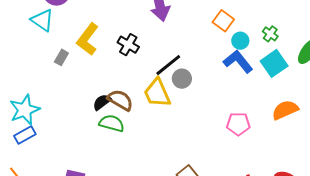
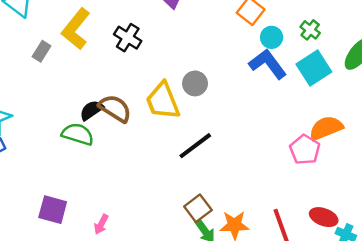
black line: (168, 65) -> (195, 146), moved
green semicircle: (112, 123) -> (78, 134), moved
pink pentagon: (238, 124) -> (305, 150), moved, turned 30

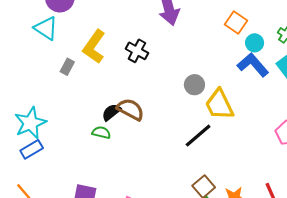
yellow trapezoid: (163, 101) -> (219, 105), moved
green semicircle: (78, 134) -> (101, 133), size x0.7

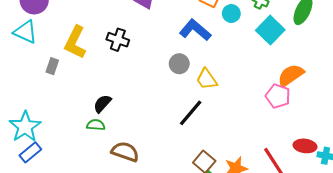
blue L-shape: (253, 65) -> (195, 30), moved
yellow trapezoid: (219, 105) -> (207, 79), size x0.7
brown semicircle: (130, 109) -> (125, 152), moved

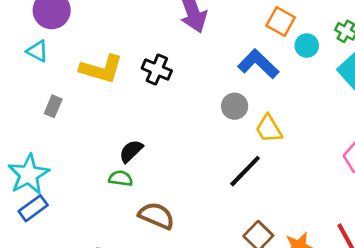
cyan triangle: (25, 32) -> (37, 51), size x0.7
yellow L-shape: (75, 42) -> (101, 69), turned -104
gray rectangle: (52, 66) -> (53, 106), moved

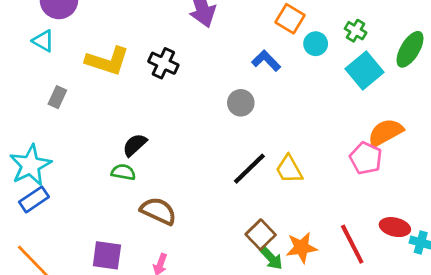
blue L-shape: (258, 64) -> (266, 61), size x0.7
yellow trapezoid: (269, 129) -> (289, 169), moved

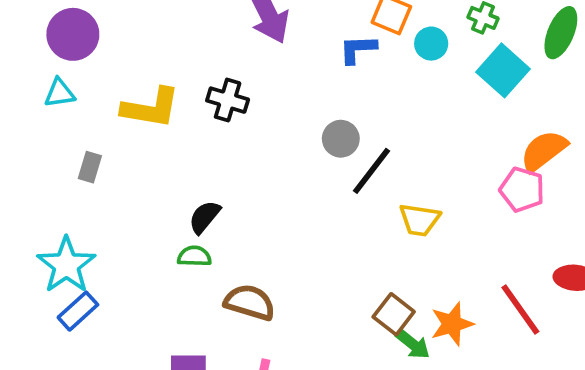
cyan triangle: (43, 41) -> (59, 93), turned -30
blue L-shape: (266, 61) -> (358, 49), moved, turned -40
black line: (249, 169) -> (371, 171), moved
yellow trapezoid: (289, 169) -> (420, 220), turned -44

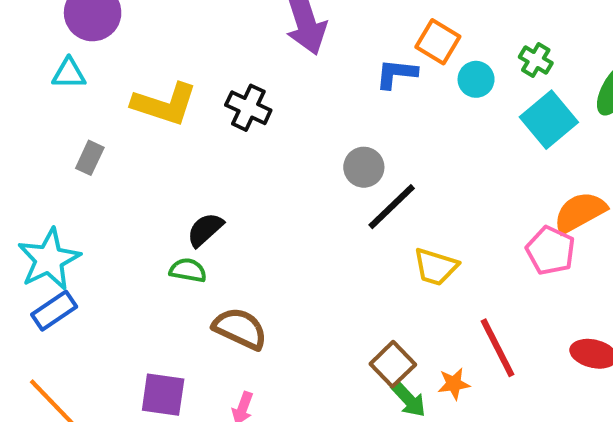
red line: (520, 309) -> (497, 348), moved
orange star: (452, 324) -> (454, 384), size x0.7

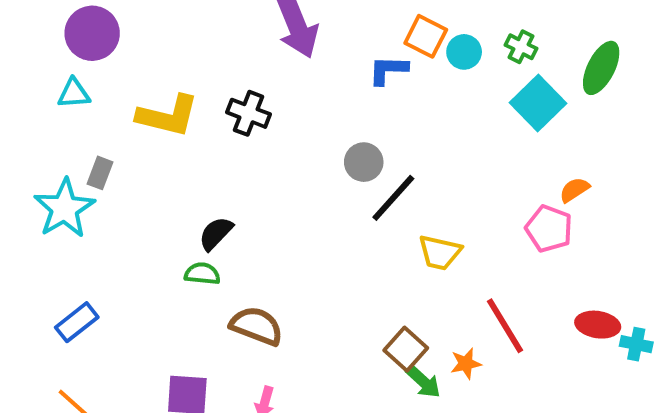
cyan circle: (476, 79) -> (464, 52), moved
orange semicircle: (580, 212) -> (574, 190), size x0.6
cyan star: (49, 259) -> (64, 208), moved

